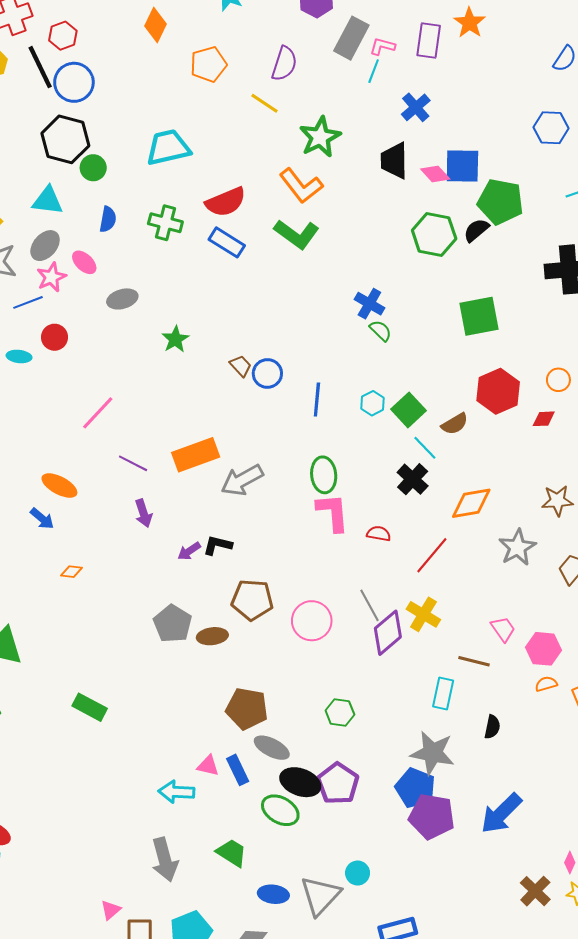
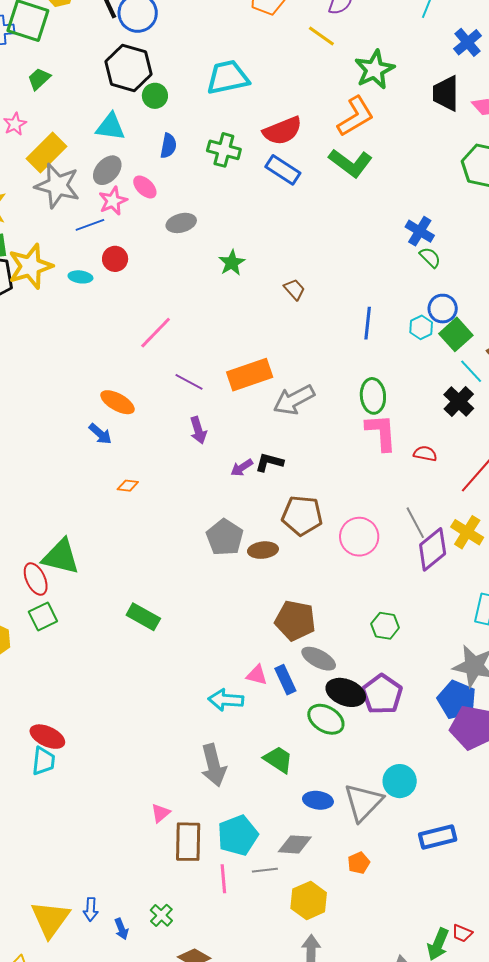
orange L-shape: (301, 186) -> (356, 116), turned -84
blue circle: (267, 373) -> (443, 309), moved
cyan circle: (358, 873) -> (400, 781), size x1.4

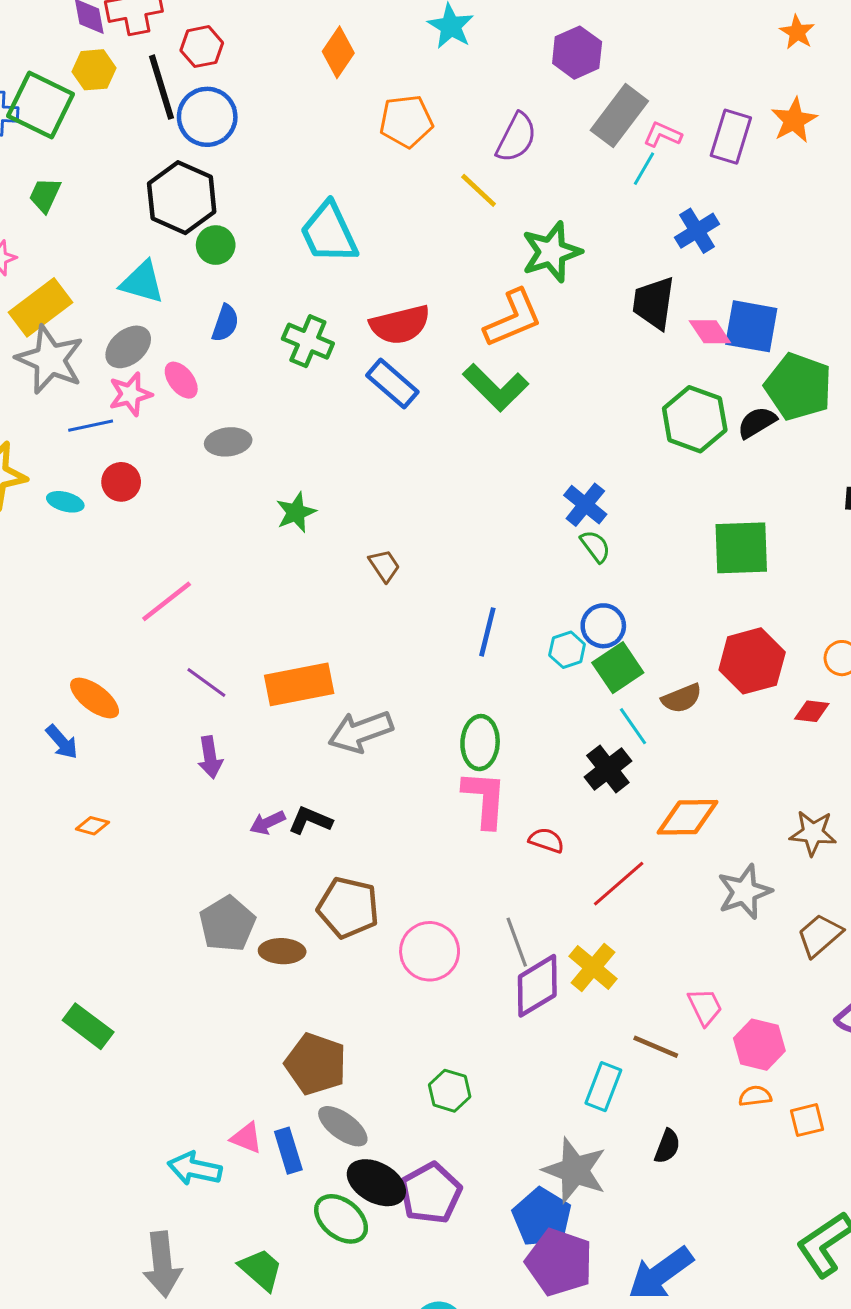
cyan trapezoid: (228, 77) -> (329, 233), turned -111
green trapezoid: (39, 79) -> (45, 195), turned -30

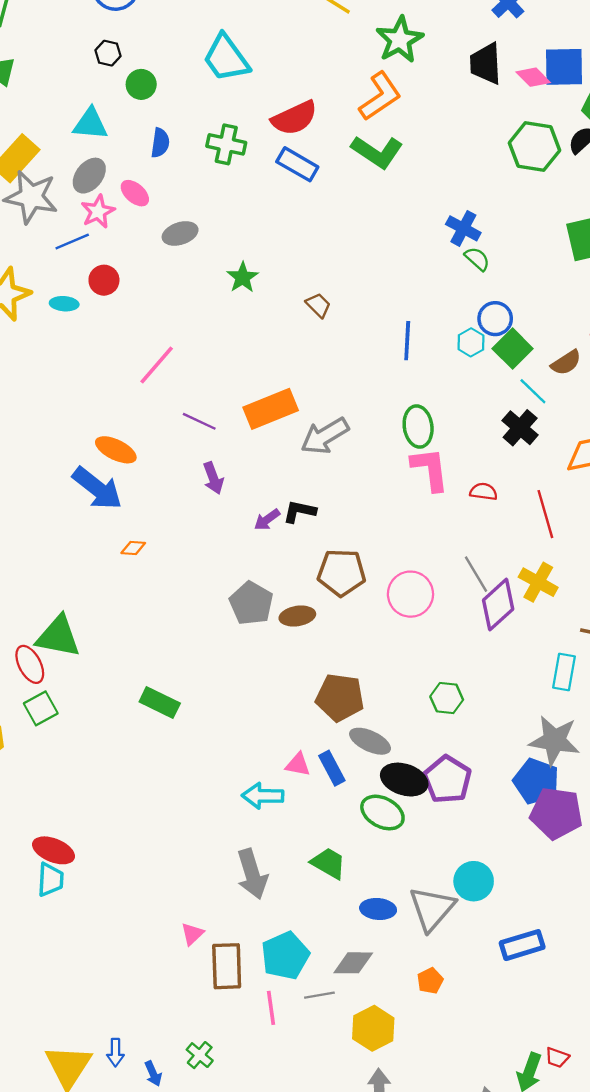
black hexagon: (182, 198) -> (108, 53), size x0.5
blue arrow: (62, 742) -> (97, 488), size x1.8
red line: (619, 884) -> (545, 514), turned -54

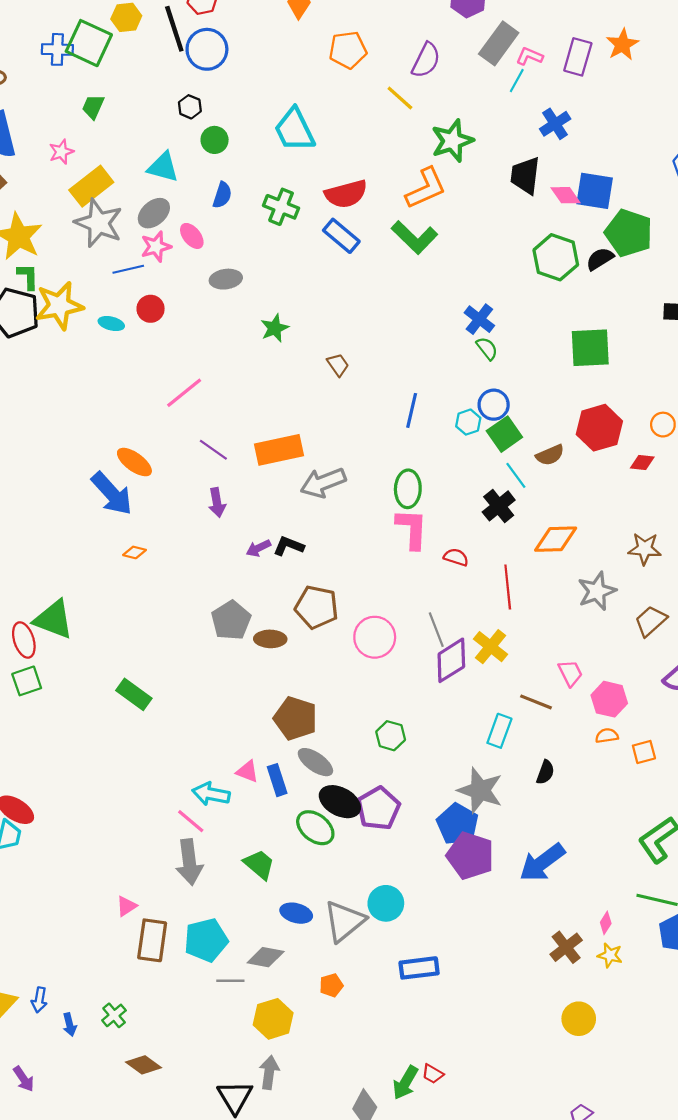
pink line: (271, 1008) -> (191, 821), moved, turned -52

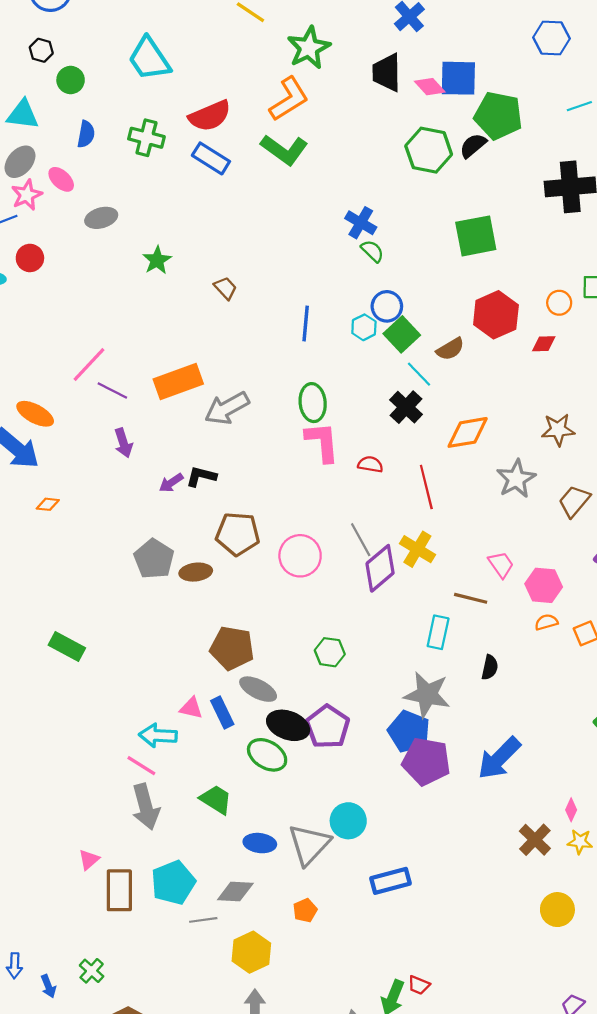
pink line: (184, 393) -> (89, 364), moved

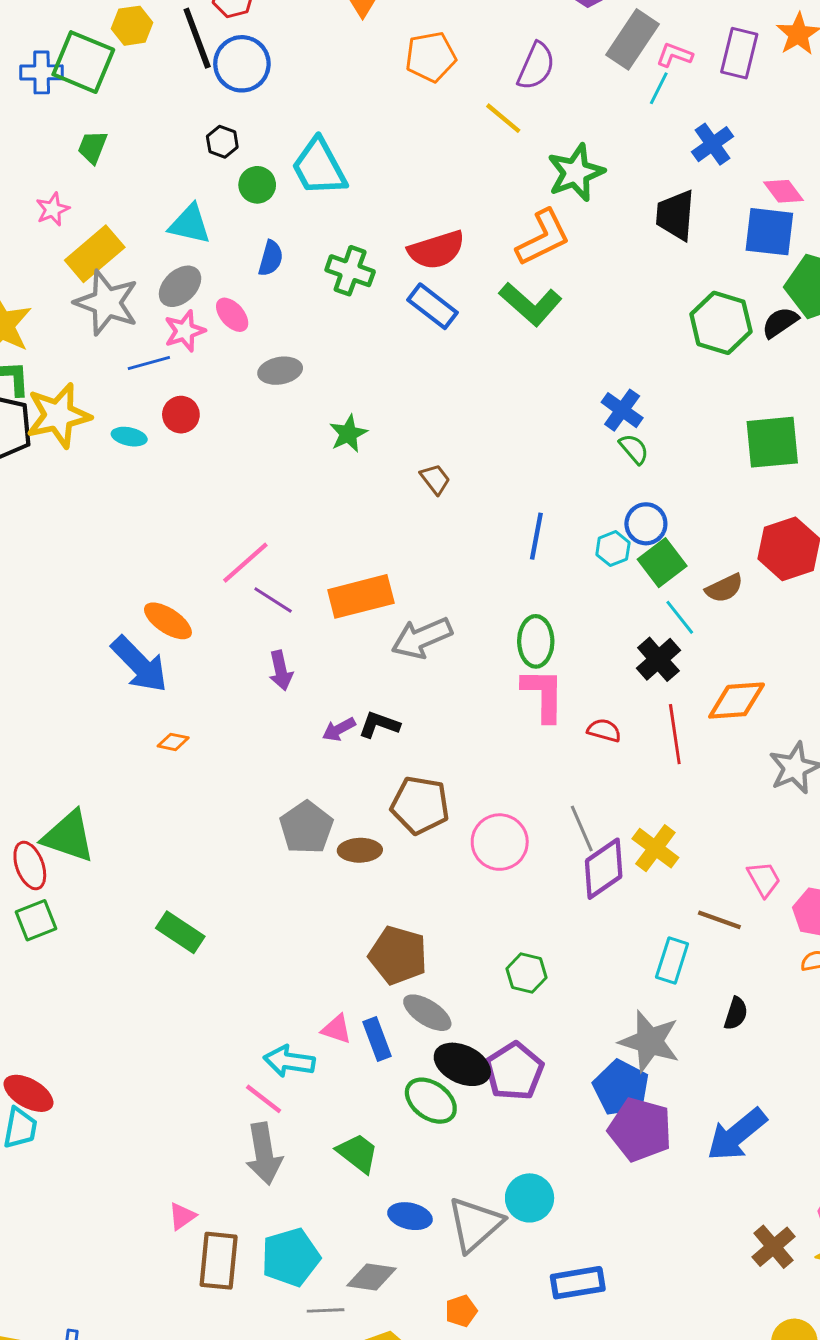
cyan trapezoid: (149, 59) -> (319, 167), moved
pink diamond: (430, 87) -> (783, 191), moved
red line: (426, 487) -> (675, 734), moved

